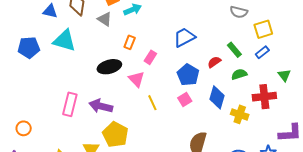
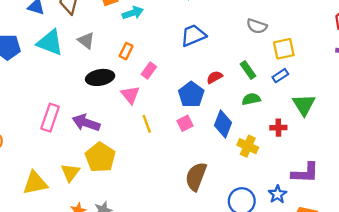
gray triangle: (105, 19) -> (86, 41), moved
blue trapezoid: (184, 37) -> (193, 35), moved
red semicircle: (214, 62) -> (214, 77), moved
green triangle: (284, 75) -> (304, 105), size x1.5
red cross: (264, 97) -> (278, 128), size x0.6

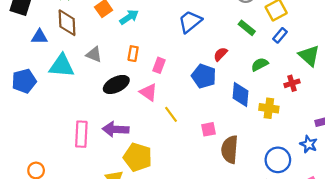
green rectangle: (248, 70) -> (247, 28), moved
pink square: (185, 123) -> (208, 129), moved, turned 32

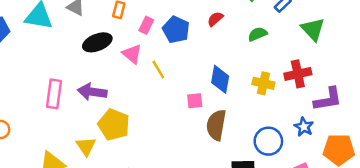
blue pentagon: (204, 76) -> (176, 30), moved
red cross: (292, 83) -> (298, 74), moved, size x1.5
blue diamond: (241, 95) -> (220, 79), moved
yellow line: (171, 114) -> (158, 69), moved

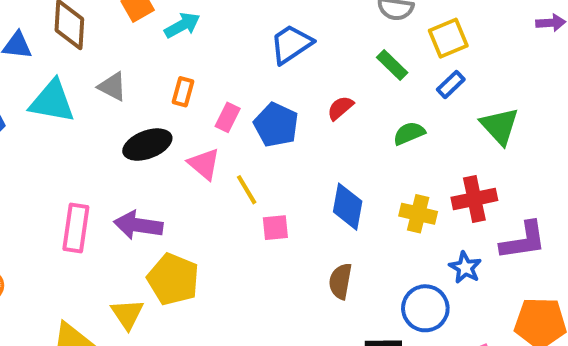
pink square: (195, 101) -> (275, 228), moved
brown semicircle: (216, 125) -> (340, 281), size x0.7
blue star: (304, 127) -> (465, 268), moved

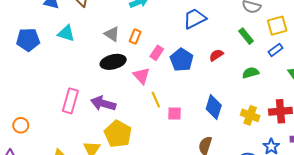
gray triangle: (112, 87) -> (112, 34), moved
cyan triangle: (52, 101) -> (66, 33), size x0.7
yellow line: (247, 190) -> (156, 100), moved

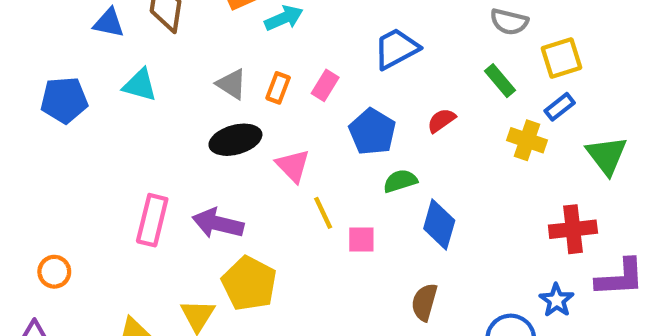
pink rectangle: (157, 53) -> (325, 85), moved
green semicircle: (251, 73) -> (400, 181), moved
yellow cross: (250, 115) -> (527, 140), moved

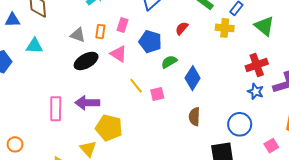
pink triangle: (293, 166) -> (119, 54), moved
blue diamond: (439, 225) -> (193, 78), turned 30
blue star: (556, 300) -> (256, 91), moved

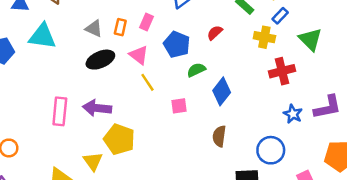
cyan triangle: (34, 46) -> (42, 36), size x1.4
red cross: (257, 65) -> (282, 71), moved
yellow line: (136, 86) -> (148, 82), moved

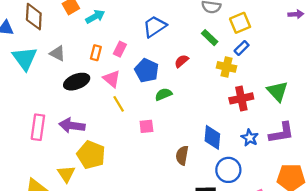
gray triangle: (94, 29) -> (57, 53), moved
cyan triangle: (42, 36) -> (25, 58), turned 44
green triangle: (310, 39) -> (277, 91), moved
blue diamond: (222, 91) -> (212, 137), moved, turned -35

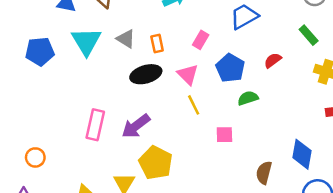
orange rectangle: (96, 53) -> (157, 43), moved, turned -32
purple arrow: (72, 126) -> (136, 126), turned -50

